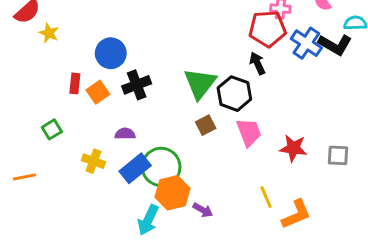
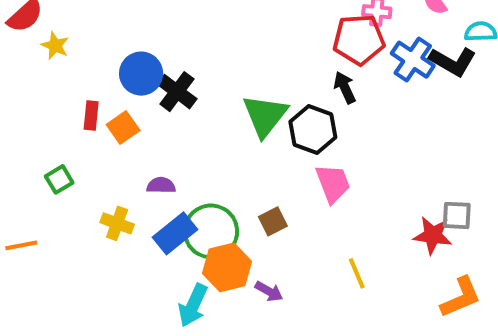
black cross: (137, 85) -> (177, 92), moved, turned -32
brown square: (206, 125) -> (273, 221), moved
red star: (293, 148) -> (433, 235), moved
orange L-shape: (296, 214) -> (461, 297), moved

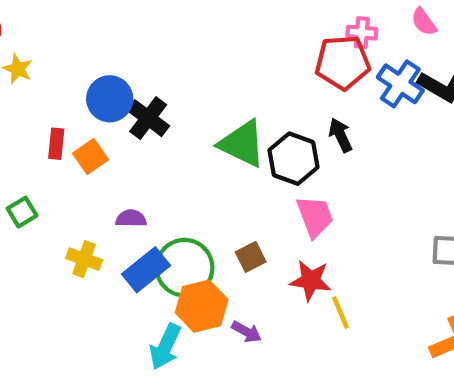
black arrow: (345, 88) -> (340, 135), moved
green triangle: (265, 116) -> (242, 144), turned -42
red star: (433, 235) -> (311, 280), moved

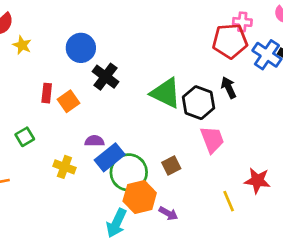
blue circle: (110, 99) -> (81, 48), moved
blue rectangle: (146, 270) -> (110, 157), moved
red star: (311, 280) -> (257, 181), moved

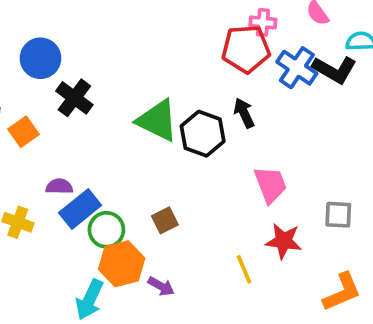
pink trapezoid: (212, 140) -> (270, 185), moved
green circle: (129, 172) -> (106, 230), size x0.7

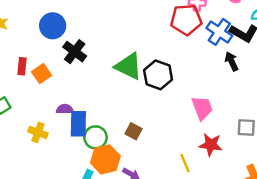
black arrow: (244, 113) -> (232, 61), moved
blue rectangle: (80, 209) -> (78, 124), turned -50
brown square: (165, 220) -> (134, 131), turned -35

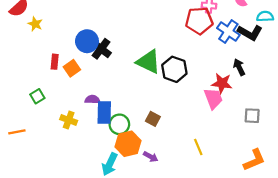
blue circle: (53, 26) -> (87, 41), moved
black arrow: (232, 61) -> (239, 67), moved
red star: (211, 145) -> (222, 83), moved

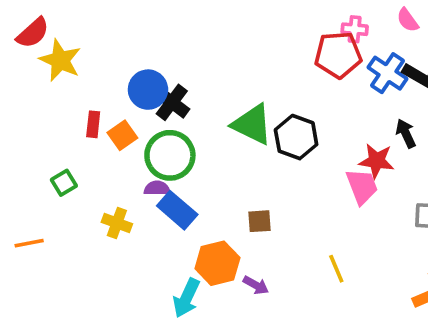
yellow star: (35, 24) -> (60, 60), size x1.6
blue rectangle: (104, 112) -> (177, 210), turned -50
brown square: (153, 119) -> (260, 221), turned -32
green circle: (119, 124) -> (170, 155), moved, size x1.4

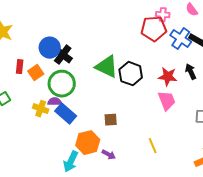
red star: (377, 161) -> (168, 77), moved
yellow cross: (117, 223) -> (41, 109), moved

